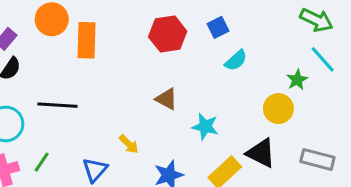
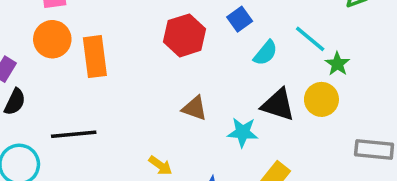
cyan line: (323, 59) -> (310, 39), moved
black triangle: (261, 153) -> (278, 105), moved

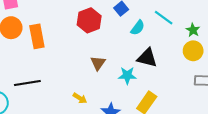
green star: (337, 64) -> (193, 30), moved
yellow circle: (321, 99) -> (193, 51), moved
brown triangle: (195, 108) -> (98, 63), turned 49

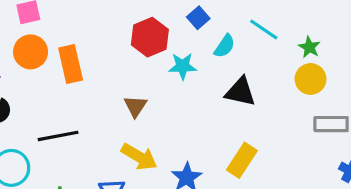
brown triangle: (98, 63) -> (135, 106), moved
cyan star: (127, 75) -> (183, 66), moved
yellow arrow: (80, 98) -> (139, 157), size x1.6

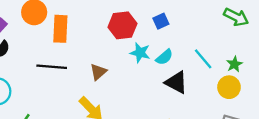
cyan line: (264, 30) -> (203, 59), moved
cyan semicircle: (225, 46) -> (164, 57), moved
black line: (58, 136) -> (52, 67), moved

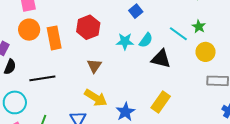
red hexagon: (122, 25) -> (88, 27), moved
green star: (234, 64) -> (199, 26), moved
black line: (52, 67) -> (42, 78), moved

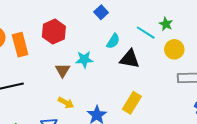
cyan star: (125, 41) -> (84, 59), moved
yellow arrow: (96, 98) -> (66, 103), size x0.7

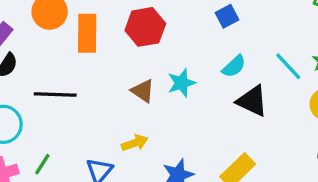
cyan star: (84, 59) -> (181, 83), turned -30
brown triangle: (63, 70) -> (143, 91), turned -42
yellow arrow: (66, 103) -> (135, 143), turned -63

